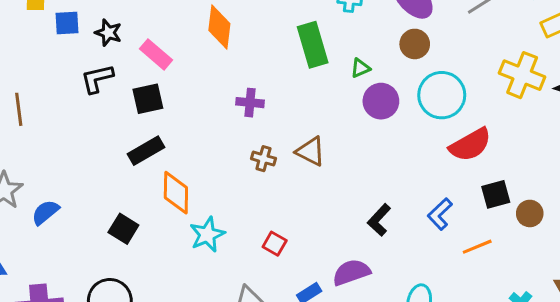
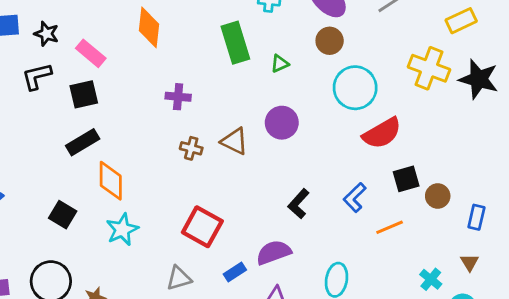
purple circle: (381, 101) -> (282, 123), moved
cyan star: (207, 235) -> (122, 230), moved
red square: (275, 244) -> (202, 227), size x1.8

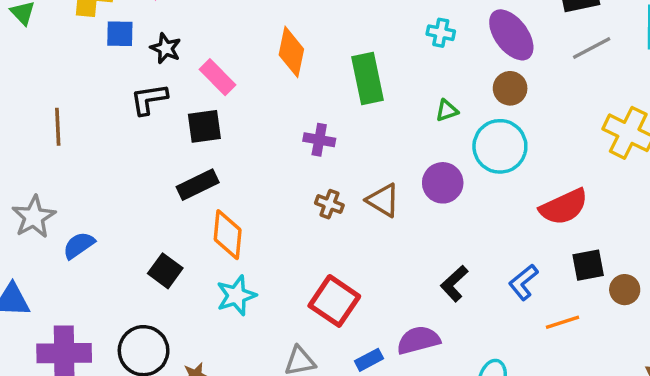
green rectangle: (235, 43) -> (367, 79), moved
cyan circle: (355, 88) -> (500, 146), moved

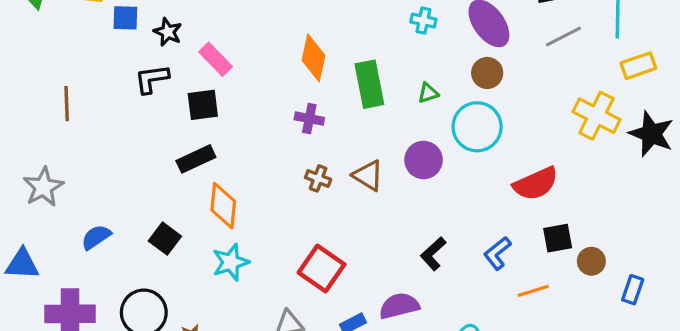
orange diamond: (291, 52) -> (313, 58), moved
green rectangle: (367, 79) -> (369, 84), moved
blue semicircle: (79, 245) -> (96, 237), moved

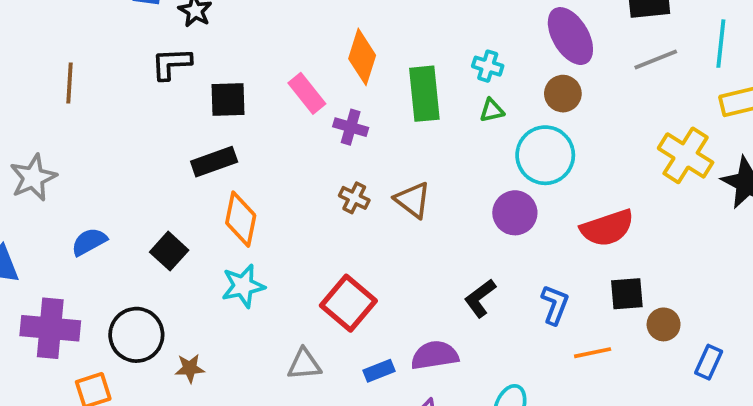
cyan cross: (423, 21) -> (488, 66), moved
pink rectangle: (216, 59) -> (307, 93), moved
purple circle: (424, 160) -> (515, 213), moved
blue L-shape: (497, 253) -> (555, 305), turned 144

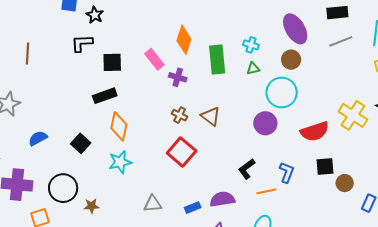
yellow cross: (686, 155) -> (353, 115), moved
red square: (348, 303) -> (182, 152), moved
orange line: (593, 353) -> (266, 191), moved

